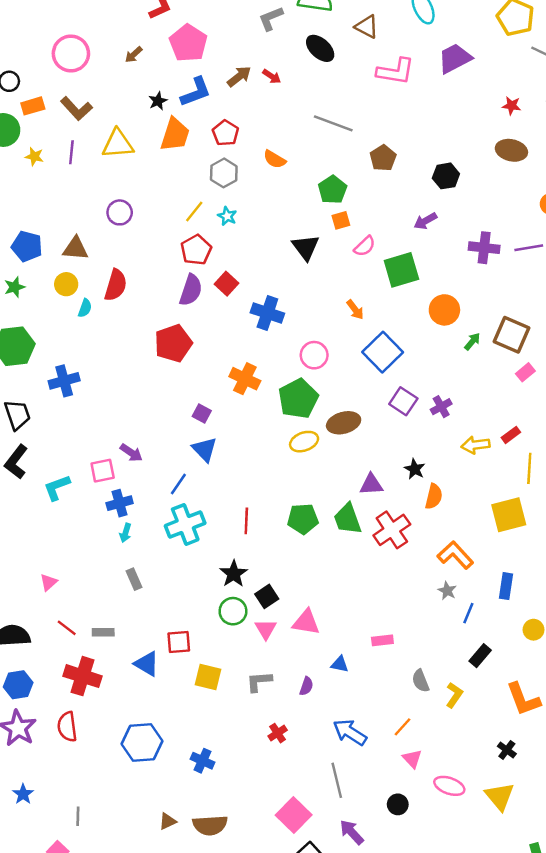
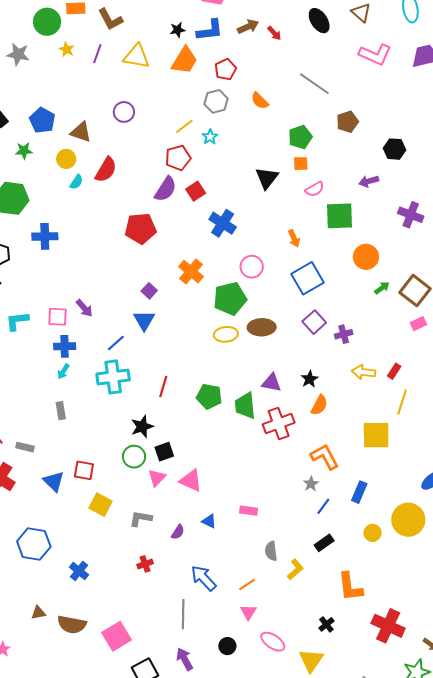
red rectangle: (511, 435) -> (394, 371), turned -35
pink square: (294, 815) -> (116, 636), moved

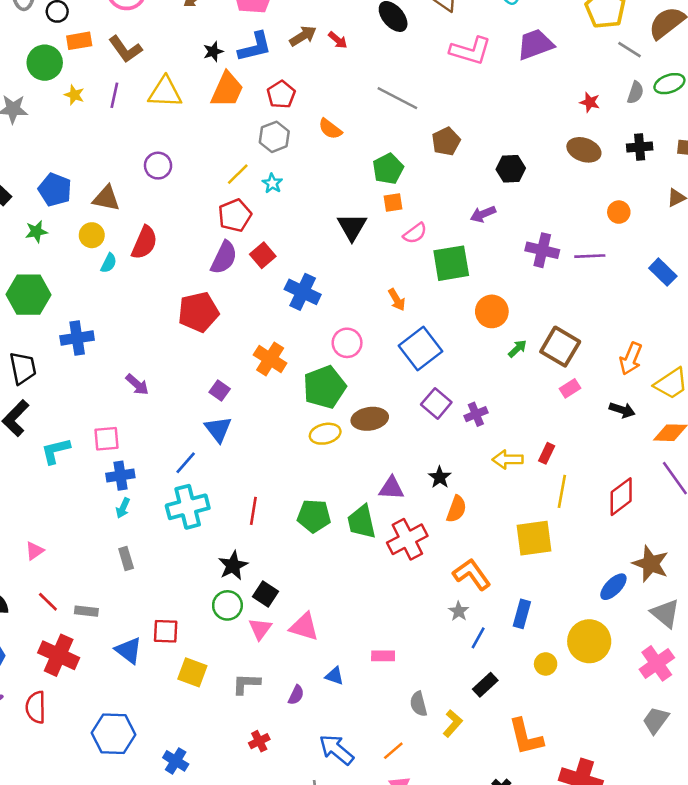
purple arrow: (84, 308) -> (137, 384), moved
black square: (164, 452) -> (265, 594), turned -30

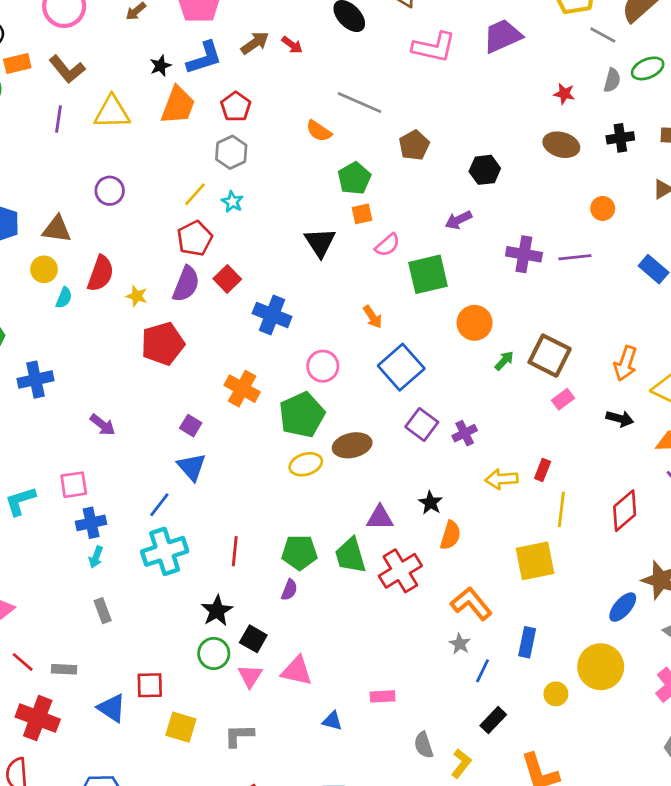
yellow star: (74, 95) -> (137, 296), moved
orange semicircle: (330, 129) -> (319, 131), moved
purple semicircle: (296, 695) -> (289, 590), moved

